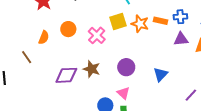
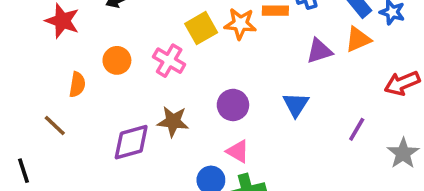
purple triangle: (181, 39) -> (319, 51), moved

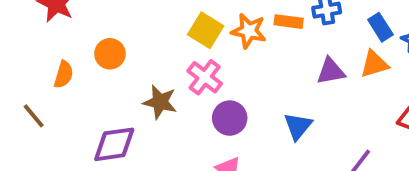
yellow square: (201, 28) -> (206, 30), turned -36
pink cross: (169, 61) -> (205, 77), moved
brown star: (173, 121) -> (160, 102), moved

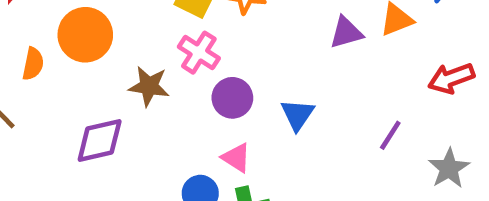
orange circle: (110, 54) -> (85, 35), size x1.5
blue triangle: (298, 126) -> (297, 115), moved

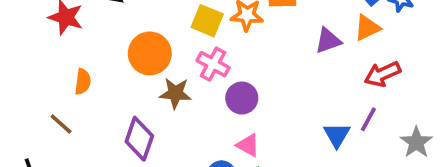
orange circle: (85, 35) -> (150, 53), moved
red arrow: (451, 78) -> (382, 74), moved
blue triangle: (297, 115) -> (337, 135), moved
purple diamond: (100, 141) -> (139, 139), turned -54

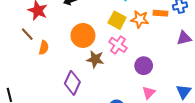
purple circle: (242, 98) -> (144, 66), moved
brown line: (61, 124) -> (27, 34), moved
pink triangle: (248, 145) -> (149, 93), moved, turned 40

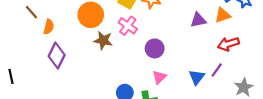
purple diamond: (72, 83) -> (57, 56), moved

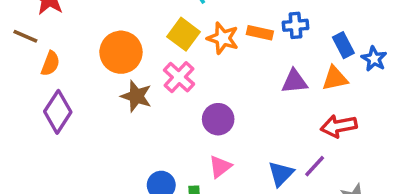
brown line: (31, 12) -> (25, 36), turned -32

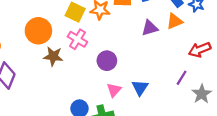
red arrow: (339, 126) -> (200, 50), moved
purple line: (315, 166) -> (182, 78), moved
blue triangle: (281, 174) -> (140, 88), moved

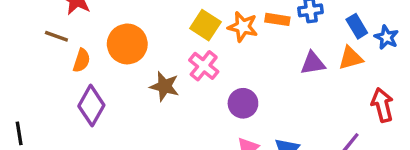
orange circle: (38, 31) -> (127, 44), moved
red arrow: (200, 50) -> (382, 105), turned 90

